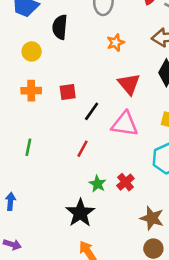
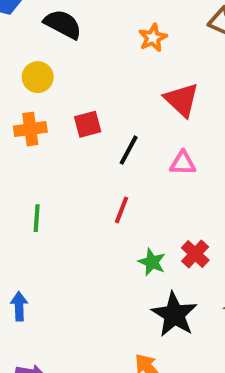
black semicircle: (60, 27) -> (63, 24), turned 120
yellow circle: (32, 51) -> (38, 77), moved
pink triangle: (125, 124) -> (183, 163), size x0.6
black star: (80, 213) -> (174, 315), moved

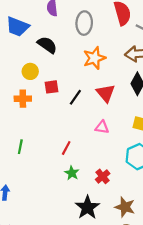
orange star: (153, 38) -> (94, 58), size x1.5
red square: (88, 124) -> (52, 87), moved
black line: (129, 150) -> (75, 97), moved
green star: (152, 262) -> (72, 173), moved

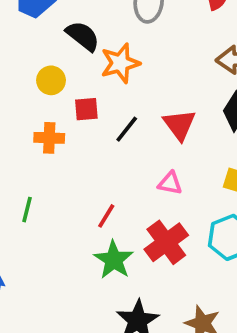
orange star: (94, 58) -> (120, 63), moved
orange cross: (23, 99) -> (49, 138), moved
green star: (72, 173) -> (114, 260), size x1.5
red cross: (103, 176) -> (166, 242), moved, size x1.6

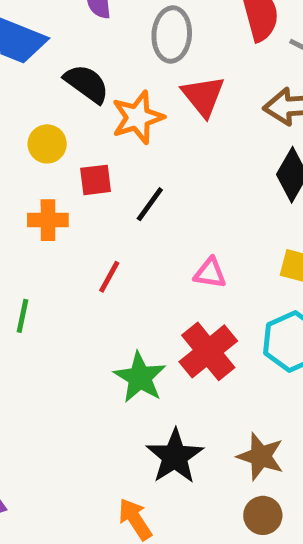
red triangle: (179, 125) -> (203, 96), moved
red line: (106, 216) -> (109, 277), moved

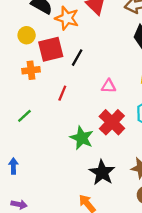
orange star: (138, 117) -> (67, 18), turned -30
red square: (96, 180) -> (51, 49), size x1.6
green line: (23, 316) -> (24, 116), turned 42

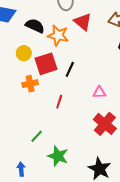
green line: (24, 116) -> (37, 136), moved
green star: (82, 138) -> (58, 156), moved

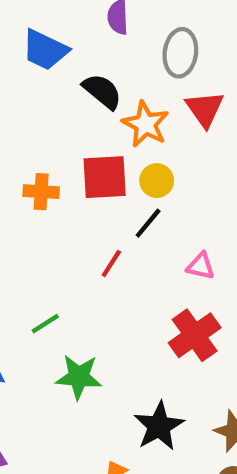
yellow circle: (24, 53) -> (157, 181), moved
black line: (70, 69) -> (148, 223), moved
orange cross: (30, 84) -> (41, 192), moved
green star: (58, 156) -> (79, 377), turned -30

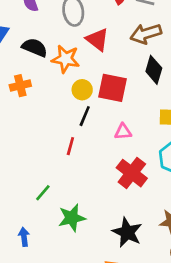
red square: (105, 177) -> (113, 88), moved, turned 32
orange cross: (41, 192) -> (20, 86), moved

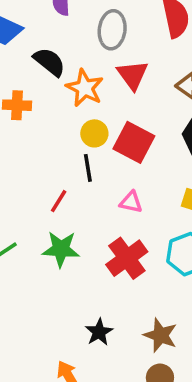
black line: (85, 116) -> (88, 168), turned -48
green star: (72, 218) -> (61, 249), moved
black star: (127, 232) -> (99, 332), size x0.7

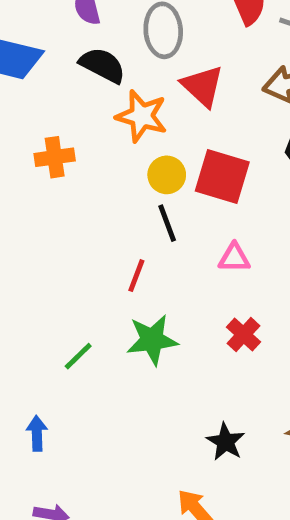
black semicircle: (49, 62) -> (102, 65), moved
red cross: (127, 258) -> (243, 335), size x0.6

